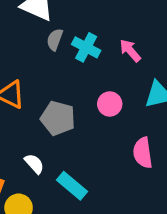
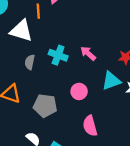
gray semicircle: (55, 40) -> (30, 62), moved
pink semicircle: (143, 153) -> (90, 126), moved

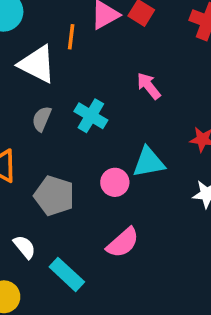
pink arrow: (88, 53) -> (149, 86), moved
cyan triangle: (111, 81) -> (149, 162), moved
pink semicircle: (90, 126) -> (123, 243), turned -126

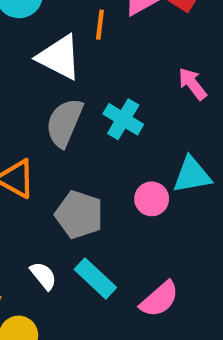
gray semicircle: (42, 119) -> (64, 123), size x1.6
pink semicircle: (123, 243) -> (159, 299), moved
cyan rectangle: (67, 274) -> (95, 278), moved

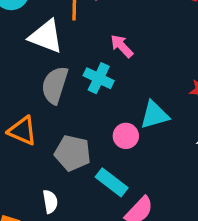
pink arrow: (192, 84) -> (122, 46), moved
white semicircle: (43, 276) -> (50, 202), turned 35
cyan rectangle: (95, 278) -> (112, 182), moved

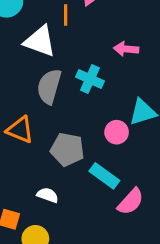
pink arrow: (122, 46) -> (126, 49), moved, turned -40
white semicircle: (50, 202) -> (48, 195), turned -60

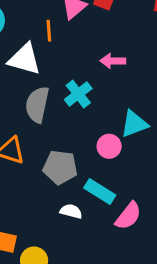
cyan cross: (90, 79) -> (78, 94), turned 32
white semicircle: (48, 195) -> (71, 211), moved

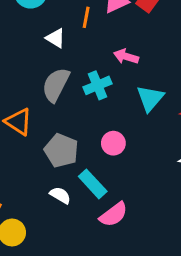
white triangle: (25, 59) -> (56, 38), size x0.6
pink arrow: (113, 61) -> (126, 56), moved
cyan triangle: (134, 124) -> (150, 98), moved, turned -44

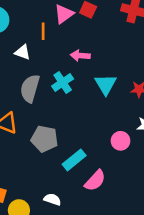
pink circle: (113, 143) -> (120, 141), moved
cyan rectangle: (93, 184) -> (74, 160), turned -75
white semicircle: (60, 195) -> (52, 199), moved

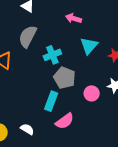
cyan cross: (63, 82) -> (52, 55), moved
gray pentagon: (45, 139) -> (64, 78), moved
cyan rectangle: (74, 160) -> (51, 101), turned -42

